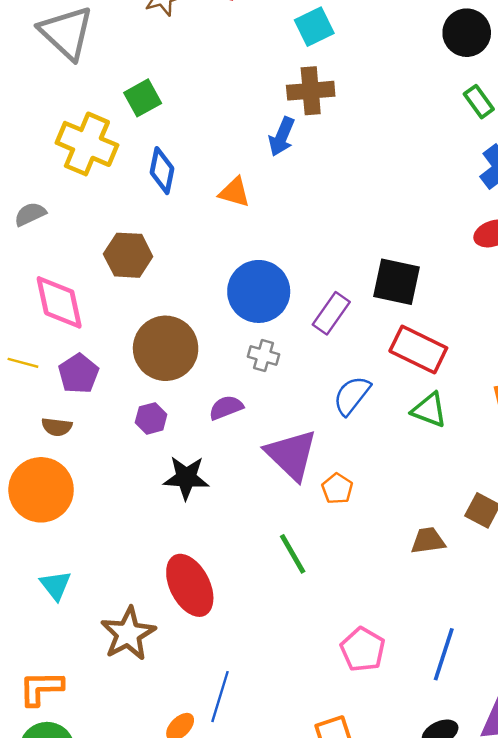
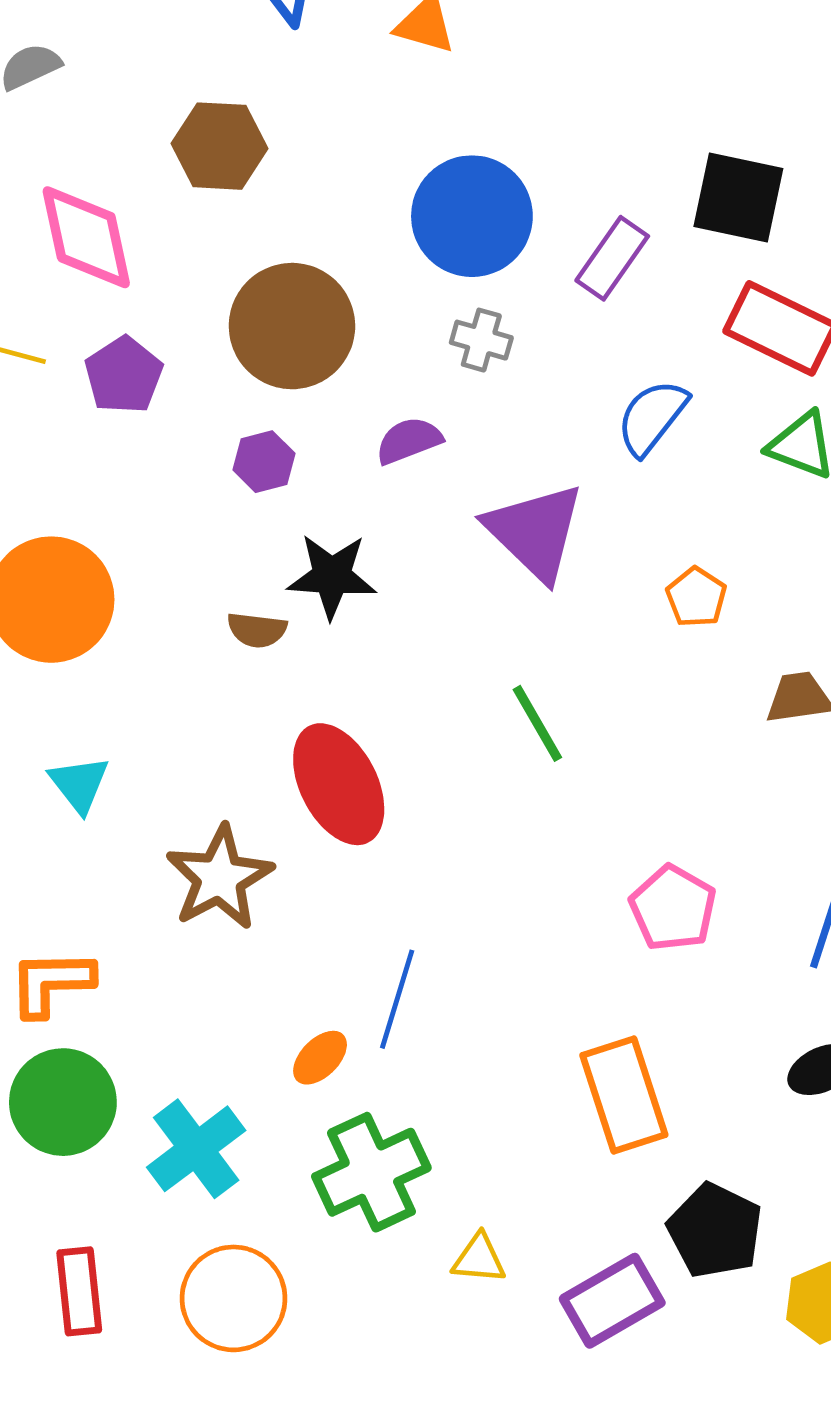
brown semicircle: (57, 427) -> (257, 630), moved
orange pentagon: (337, 489) -> (696, 597), moved

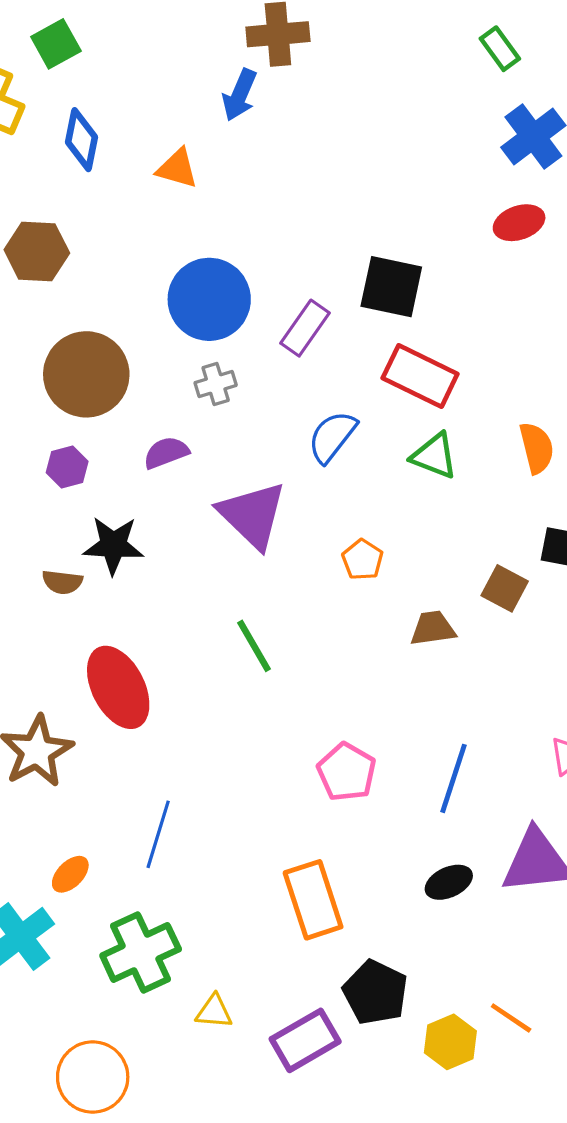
gray cross: (481, 340) -> (216, 384), turned -33
orange ellipse: (320, 1058) -> (70, 874), moved
orange circle: (234, 1298) -> (93, 1077), moved

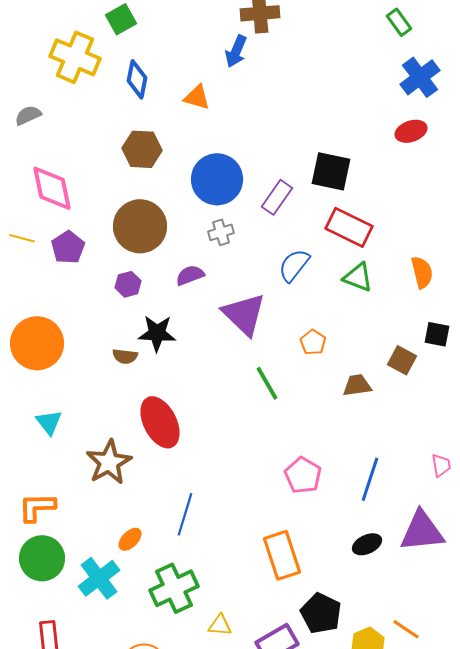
brown hexagon: (37, 251) -> (142, 149), moved
green line: (254, 646) -> (267, 383), moved

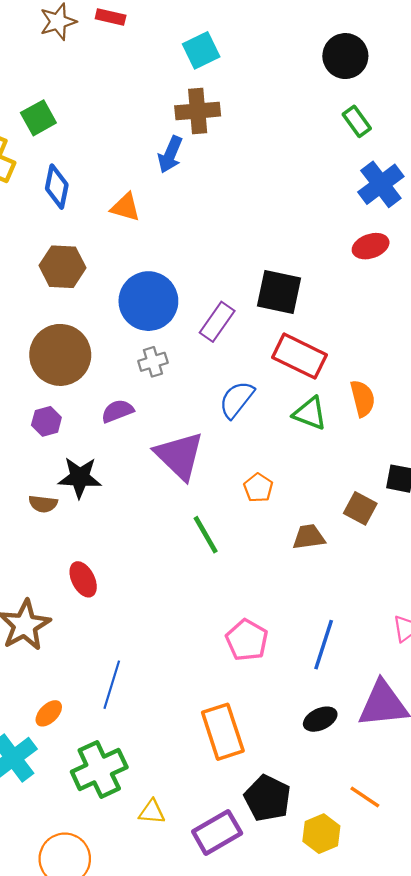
orange semicircle: (422, 272) -> (363, 398), moved
red ellipse: (160, 422) -> (83, 579), size x0.6
orange line: (406, 629) -> (365, 797), moved

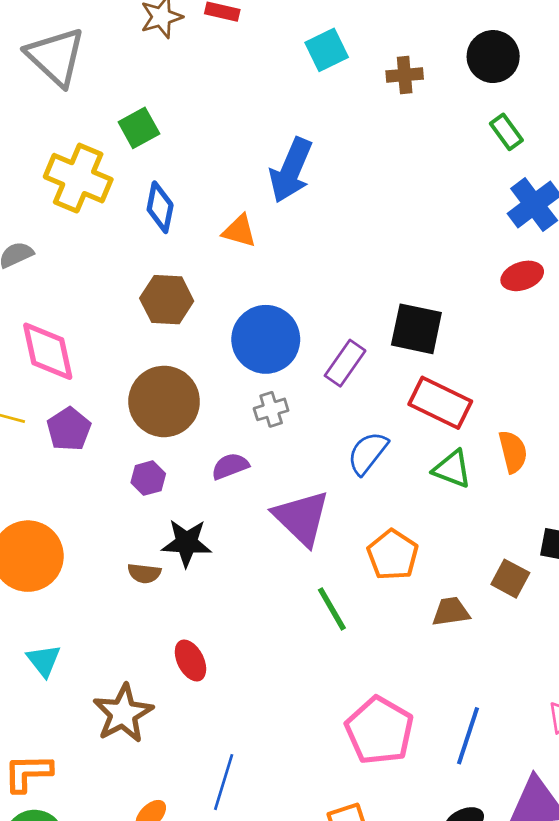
brown cross: (198, 111) -> (405, 75), moved, size x0.7
blue arrow: (170, 155) -> (291, 170), size x1.5
orange pentagon: (258, 488) -> (393, 555), size x1.5
pink pentagon: (247, 640) -> (379, 731), size x1.4

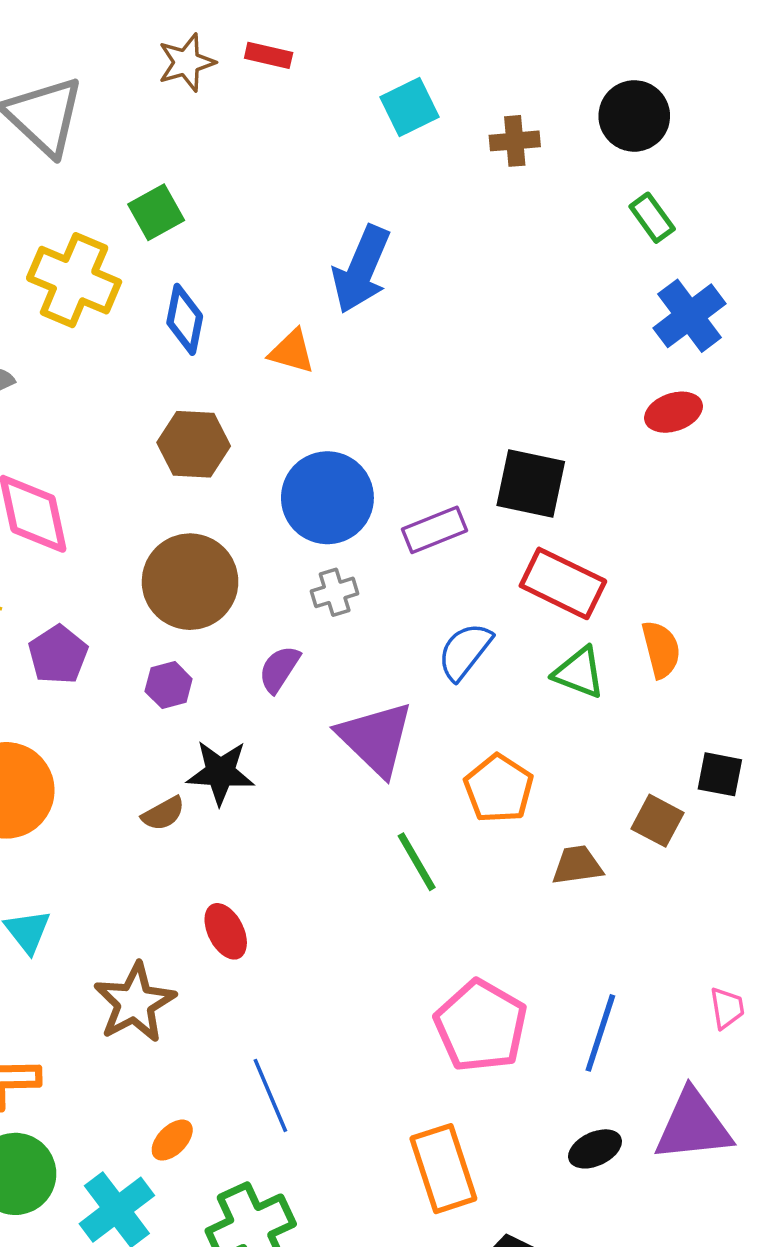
purple rectangle: (345, 363) -> (434, 530), turned 33
purple pentagon: (69, 429) -> (58, 655), moved
purple semicircle: (230, 466) -> (279, 669), turned -36
brown semicircle: (144, 573) -> (163, 814), turned -36
blue line: (224, 782) -> (270, 1095), turned -40

